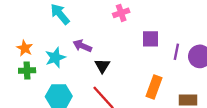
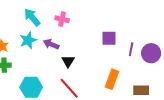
pink cross: (121, 13) -> (62, 19), moved, turned 32
cyan star: (55, 58) -> (28, 40), moved

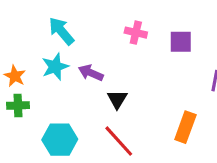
pink cross: (62, 19) -> (136, 33), moved
purple square: (109, 38) -> (181, 42), moved

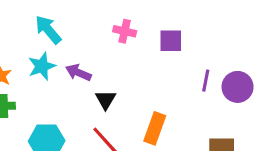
orange rectangle: (185, 127) -> (155, 128), moved

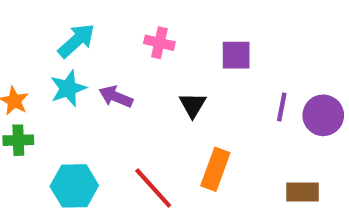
cyan arrow: (48, 30) -> (76, 41), turned 88
pink cross: (125, 31) -> (159, 43), moved
black triangle: (105, 100) -> (193, 105), moved

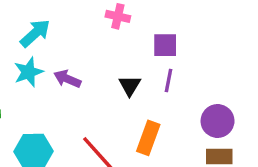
pink cross: (159, 43) -> (118, 16), moved
purple line: (282, 107) -> (169, 80), moved
purple circle: (323, 115) -> (218, 121), moved

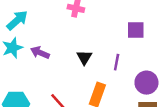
purple square: (165, 45) -> (136, 30), moved
purple line: (169, 80) -> (117, 62), moved

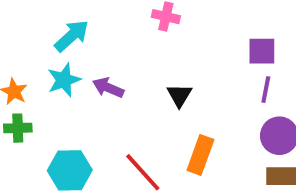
purple line: (117, 62) -> (266, 90), moved

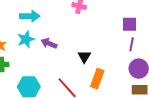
cyan arrow: (72, 36) -> (30, 16), turned 42
black triangle: (179, 95) -> (84, 56), moved

